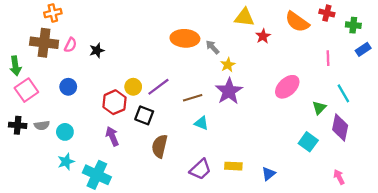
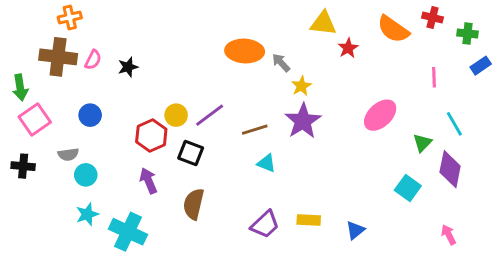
gray semicircle: (42, 125) -> (68, 154), moved
brown semicircle: (160, 146) -> (194, 204), moved

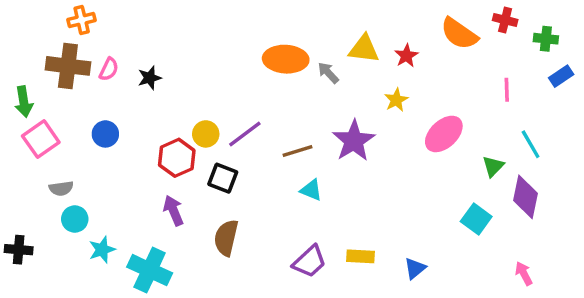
yellow triangle: (323, 23) -> (364, 49), moved
yellow star: (301, 86) -> (396, 100), moved
gray semicircle: (68, 154) -> (61, 188), moved
black cross: (23, 166) -> (19, 250), moved
cyan circle: (86, 175) -> (75, 219), moved

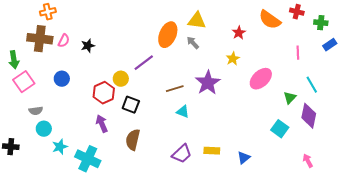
yellow triangle: (364, 49) -> (197, 21), moved
orange ellipse: (286, 59) -> (168, 35), turned -70
purple line: (245, 134) -> (144, 63), moved

